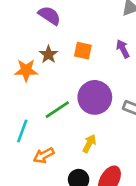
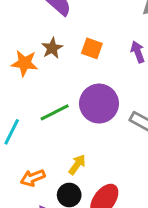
yellow arrow: (89, 144) -> (77, 164), moved
orange arrow: (44, 155) -> (33, 178), moved

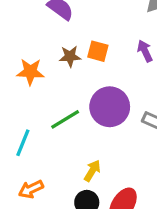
brown star: (52, 48) -> (70, 56), moved, turned 30
orange arrow: (33, 178) -> (31, 189), moved

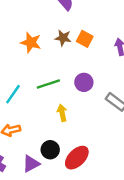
purple circle: (110, 107) -> (84, 82), size x0.6
yellow arrow: (92, 171) -> (62, 113), moved, turned -56

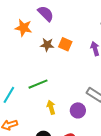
orange star: (31, 42) -> (23, 28), moved
purple circle: (84, 82) -> (78, 110), moved

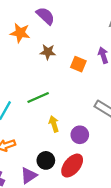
orange square: (65, 44) -> (78, 64), moved
purple circle: (78, 110) -> (80, 135), moved

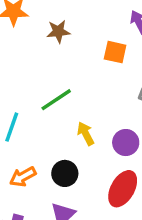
orange square: (78, 64) -> (115, 52), moved
black circle: (46, 160) -> (65, 173), moved

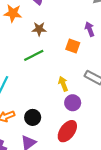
green line: (56, 100) -> (34, 55), moved
yellow arrow: (86, 134) -> (63, 84), moved

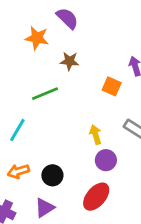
green line: (34, 55) -> (45, 94), moved

